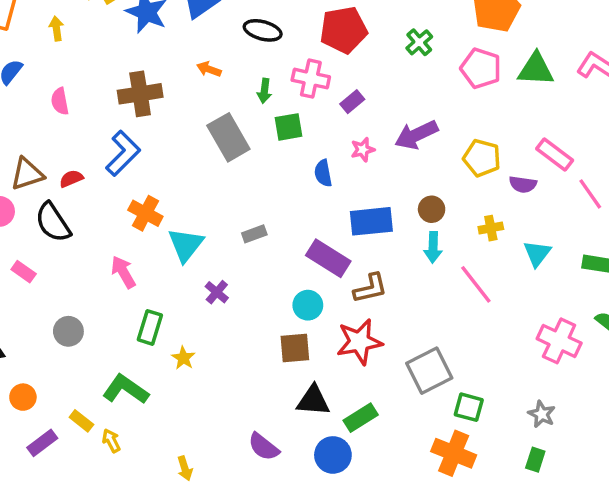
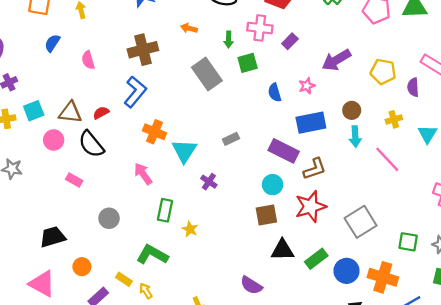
pink star: (363, 150) -> (307, 86), moved
brown triangle: (27, 174) -> (70, 112), turned 30
purple semicircle: (523, 184) -> (413, 87), turned 84
green square: (469, 407) -> (408, 242), moved
blue circle: (333, 455) -> (346, 271), moved

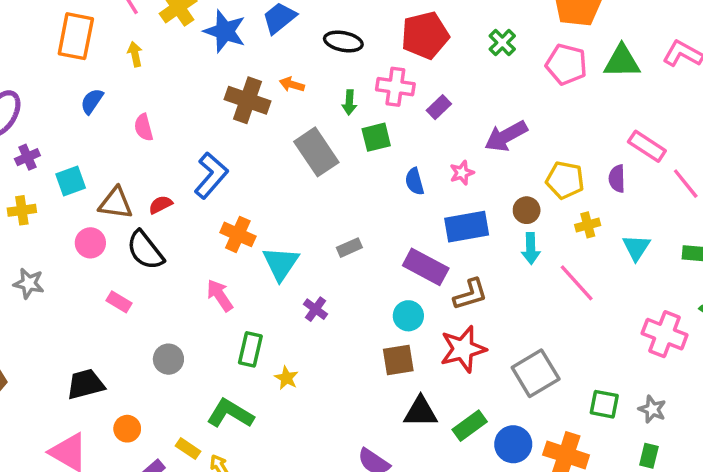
brown cross: (143, 50) -> (248, 100), moved, turned 32
yellow pentagon: (383, 72) -> (565, 180), moved
cyan square: (34, 111) -> (71, 181), moved

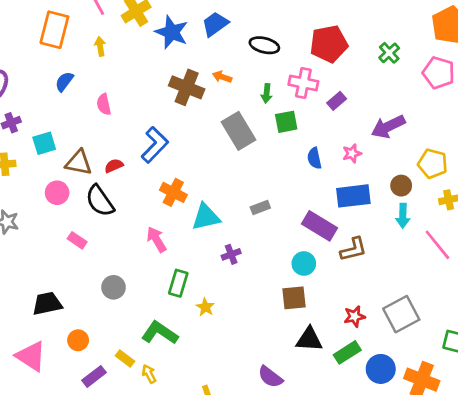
cyan triangle: (281, 263) -> (206, 217), turned 40
purple cross: (316, 309) -> (231, 254), turned 30
red star: (463, 349) -> (355, 316), moved, size x0.6

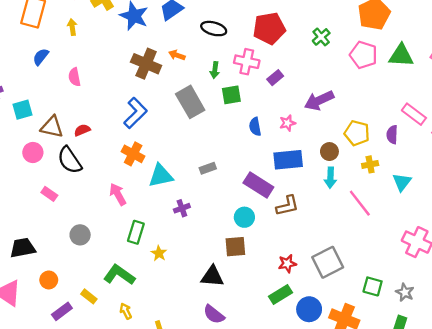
blue L-shape: (155, 145) -> (135, 113), moved
black triangle: (309, 339) -> (212, 276), moved
yellow arrow: (149, 374) -> (126, 311), moved

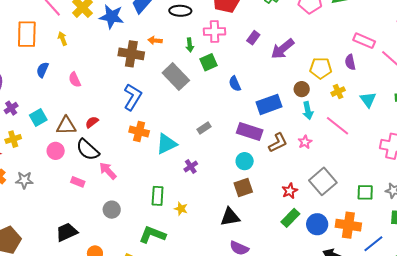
purple rectangle: (275, 78) -> (253, 38), moved
pink star: (287, 123) -> (305, 142), moved
pink arrow: (118, 194) -> (108, 171), moved

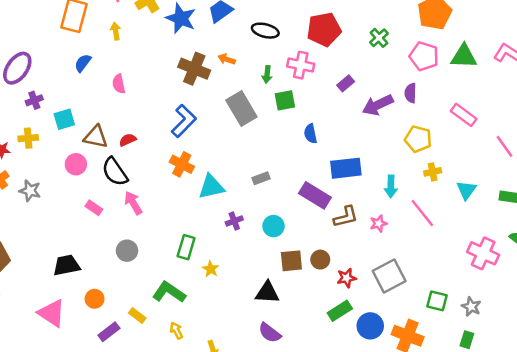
pink rectangle: (364, 41) -> (464, 115), moved
purple semicircle: (350, 62) -> (410, 93), moved
brown circle: (302, 89) -> (320, 260), moved
cyan circle: (245, 161) -> (274, 226), moved

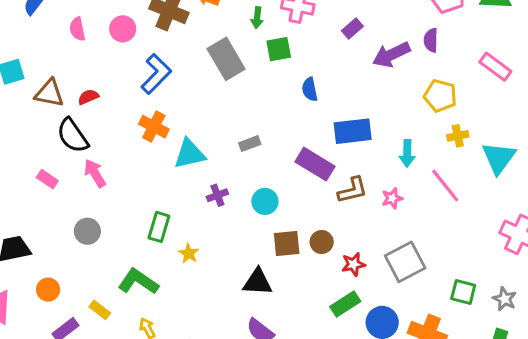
pink circle: (76, 164) -> (123, 29), moved
cyan triangle: (466, 190) -> (499, 158), size x1.4

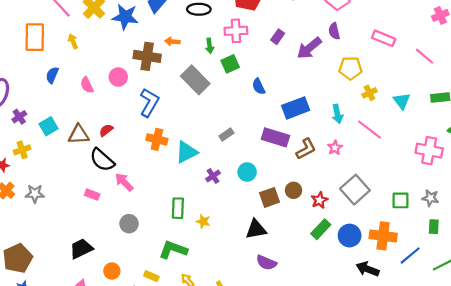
cyan triangle: (499, 158) -> (402, 101), size x0.7

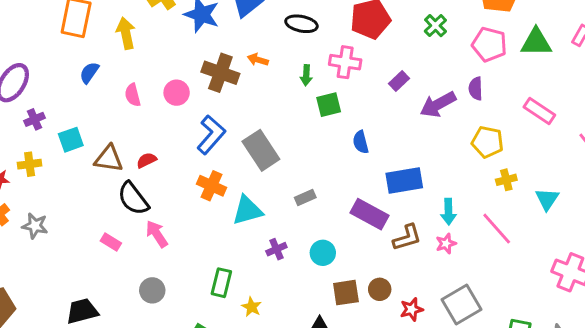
yellow arrow: (73, 41) -> (126, 33), size x1.5
gray rectangle: (195, 80) -> (261, 150), moved
cyan arrow: (337, 114) -> (448, 212), moved

